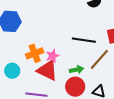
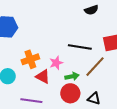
pink star: (52, 56) -> (56, 63), moved
red triangle: (47, 70) -> (43, 77), size x0.7

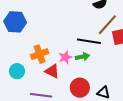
brown line: (95, 67) -> (107, 25), moved
green arrow: (72, 76) -> (82, 57), moved

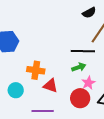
orange cross: (40, 54) -> (36, 70), turned 36
pink star: (65, 57) -> (88, 83), moved

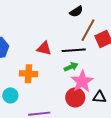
pink star: (88, 83) -> (82, 81), size x1.6
red triangle: (51, 86) -> (44, 48), moved

